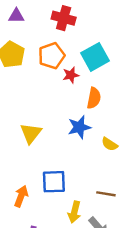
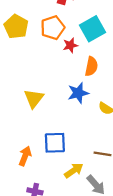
yellow arrow: (74, 212) -> (74, 170), turned -138

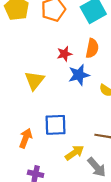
red star: (70, 45) -> (64, 54), moved

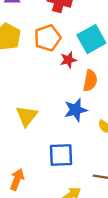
red star: (64, 54) -> (68, 60), moved
blue square: (56, 125) -> (61, 155), moved

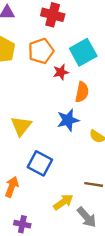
blue square: (61, 155) -> (40, 163), moved, turned 30

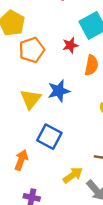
orange pentagon: (41, 51) -> (32, 50), moved
blue star: (68, 120) -> (59, 91), moved

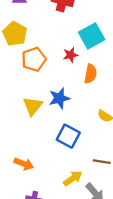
blue square: (49, 137) -> (68, 136), moved
orange arrow: (21, 160) -> (24, 164), turned 90

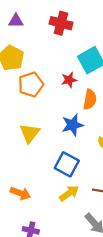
blue star: (59, 98) -> (73, 125), moved
yellow arrow: (73, 178) -> (69, 193), moved

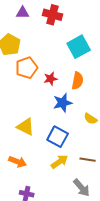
purple triangle: (16, 21) -> (23, 13), moved
red star: (69, 80) -> (51, 79), moved
yellow triangle: (30, 133) -> (26, 127), moved, turned -42

